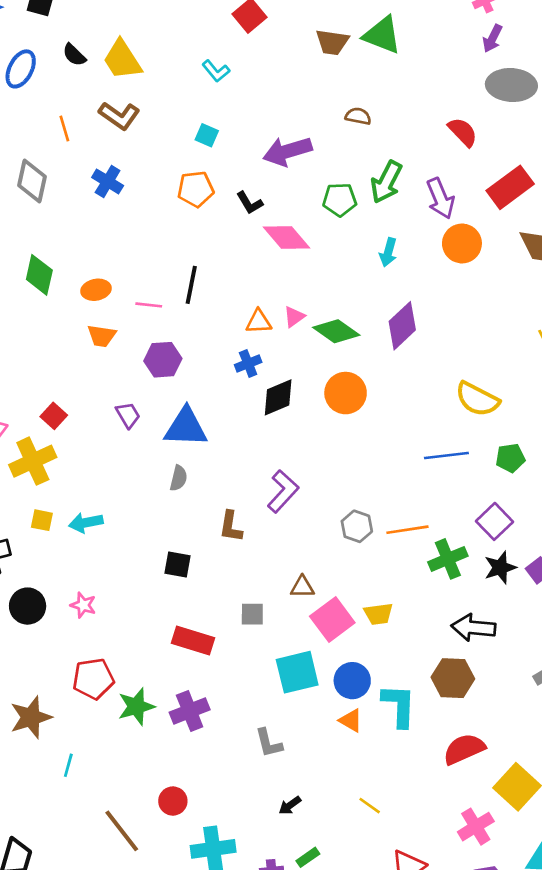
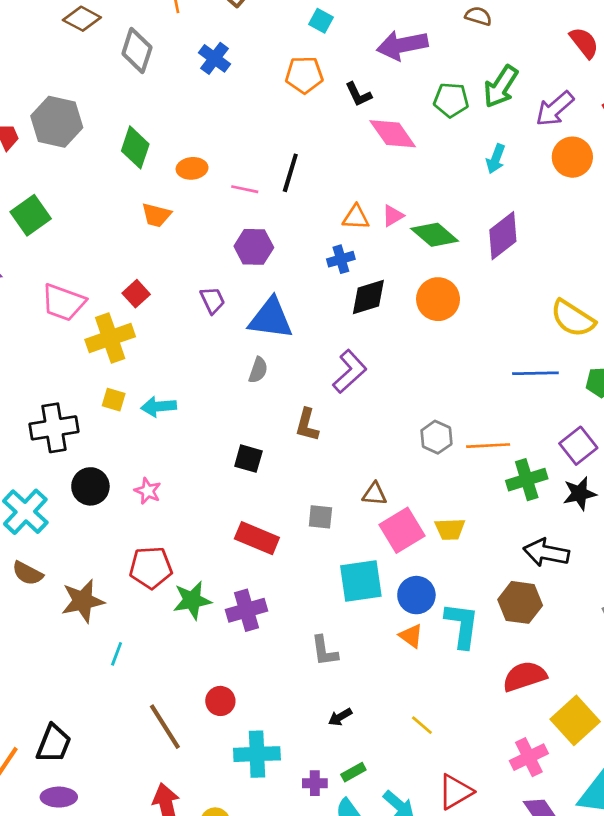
purple arrow: (440, 198) -> (555, 109), turned 66
orange trapezoid: (102, 336) -> (156, 215), moved
purple L-shape: (283, 491) -> (350, 372), moved

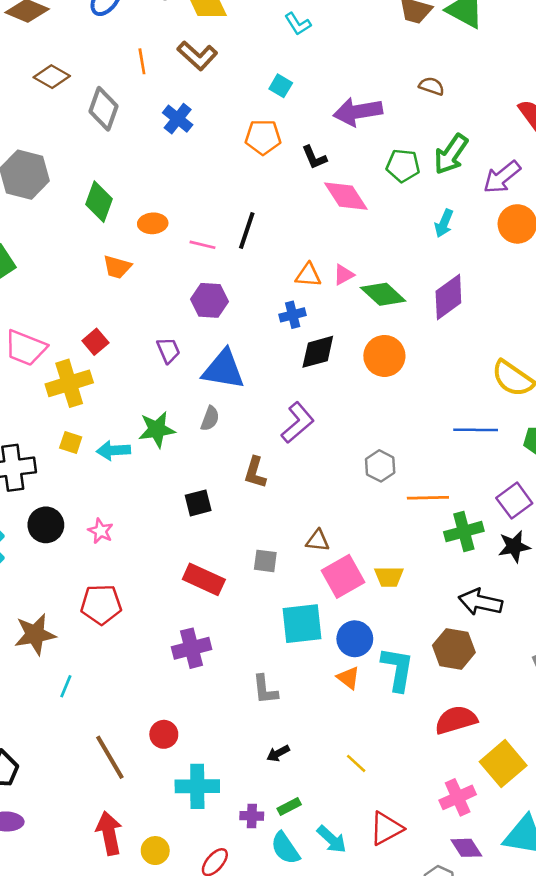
gray hexagon: (436, 437) -> (380, 466), moved
black square: (248, 459) -> (198, 503), turned -32
green star: (192, 600) -> (157, 430), moved

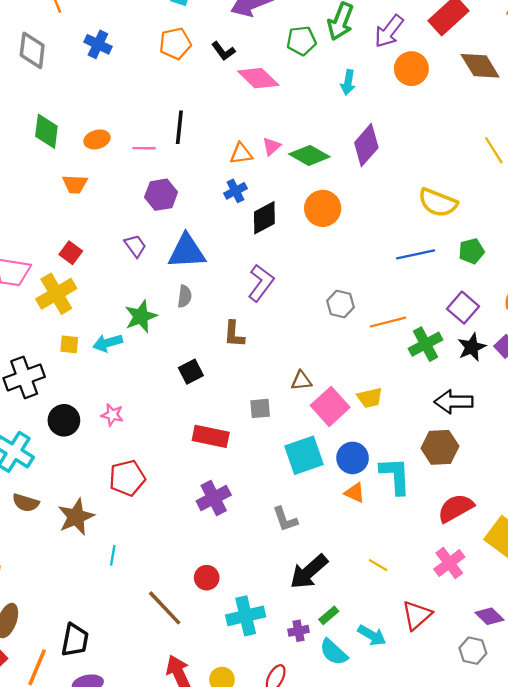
black arrow: (278, 753) -> (309, 572), size x2.0
pink cross: (458, 797) -> (449, 563), moved

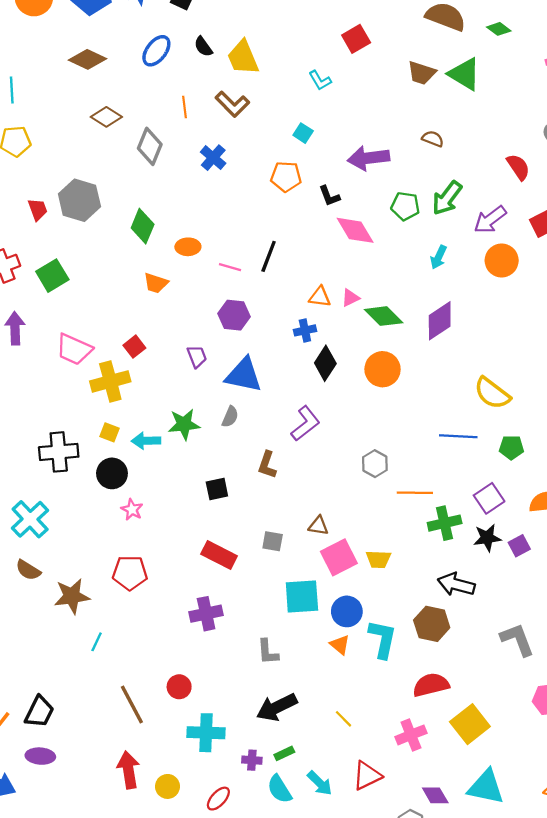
black diamond: (264, 218) -> (325, 363), turned -44
black circle: (64, 420) -> (112, 473), moved

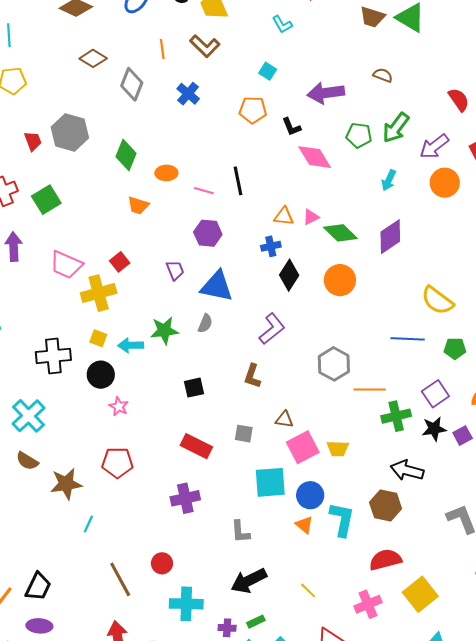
black line: (269, 256) -> (238, 181), turned -32
gray hexagon: (375, 464) -> (334, 364), size x1.4
brown L-shape: (267, 465) -> (252, 376), moved

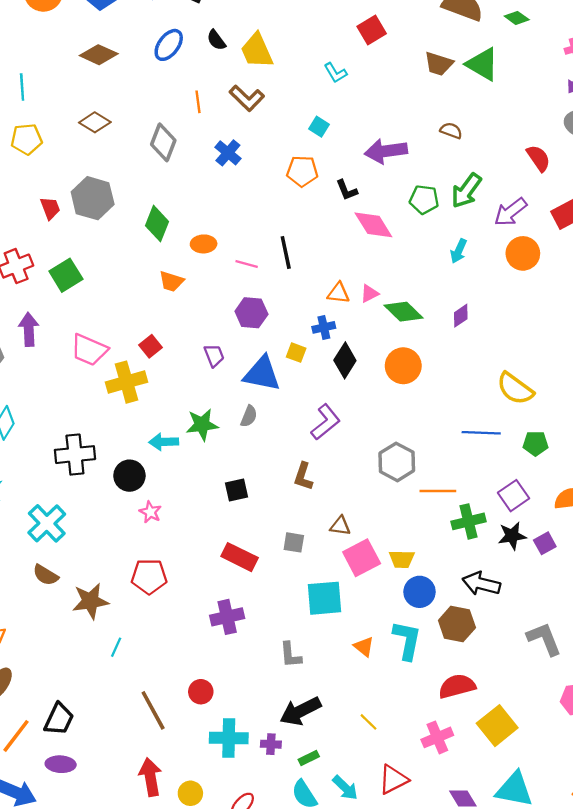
brown diamond: (93, 58) -> (95, 122), moved
purple diamond: (390, 237) -> (461, 316), size x0.6
yellow square: (98, 338) -> (296, 353), moved
blue circle: (310, 495) -> (419, 592), moved
purple cross: (227, 628) -> (271, 744), moved

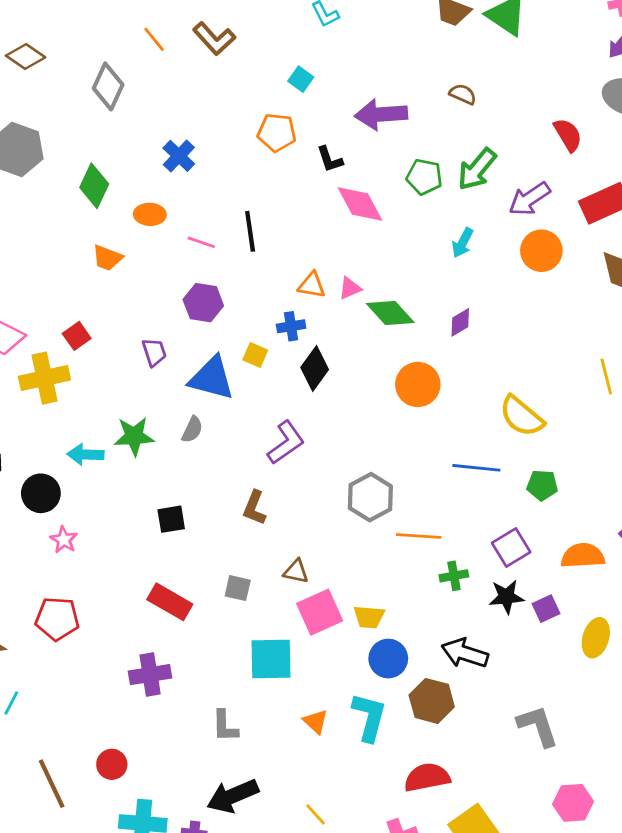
orange line: (198, 102) -> (154, 39), turned -35
blue cross: (228, 153) -> (179, 156), moved
orange circle: (403, 366) -> (418, 384), moved
green cross: (469, 521) -> (454, 576), size x0.7

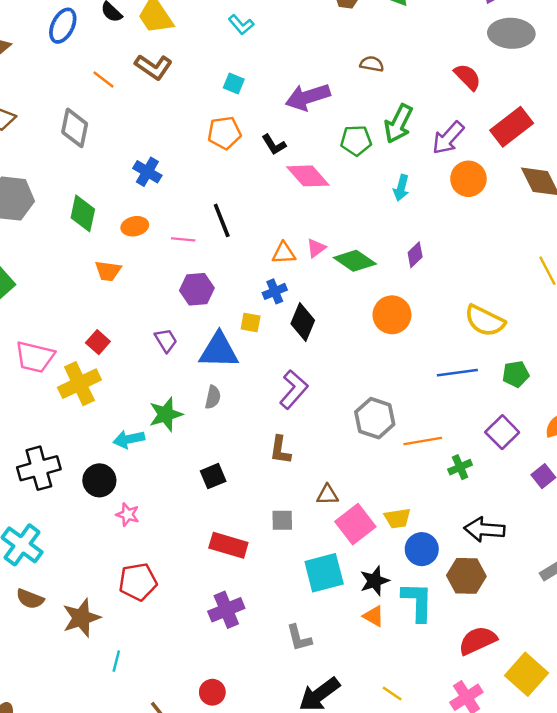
black star: (506, 597) -> (375, 581), moved

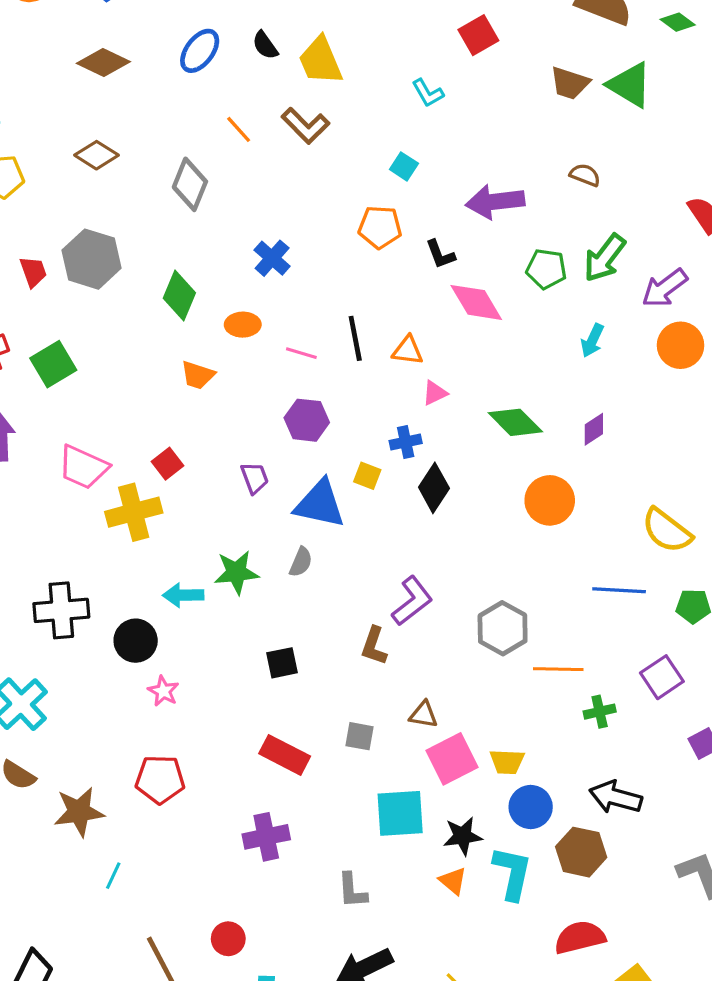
pink triangle: (316, 248) -> (435, 393), moved
orange triangle: (284, 253) -> (408, 350), moved
purple L-shape: (294, 389) -> (412, 601), moved

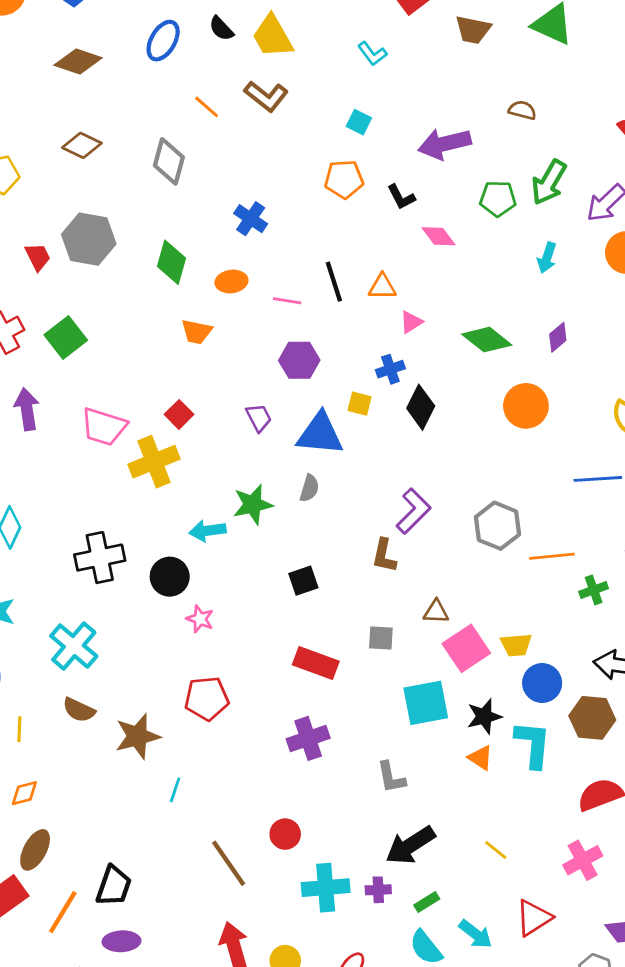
brown trapezoid: (570, 83) -> (473, 30), moved
pink diamond: (476, 302) -> (439, 236), size x0.7

